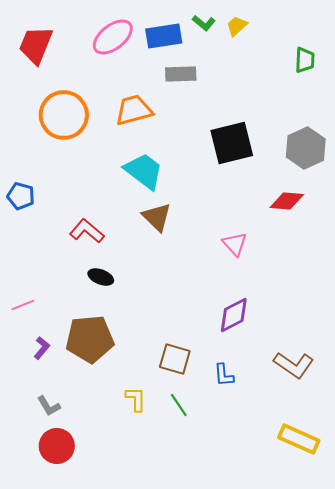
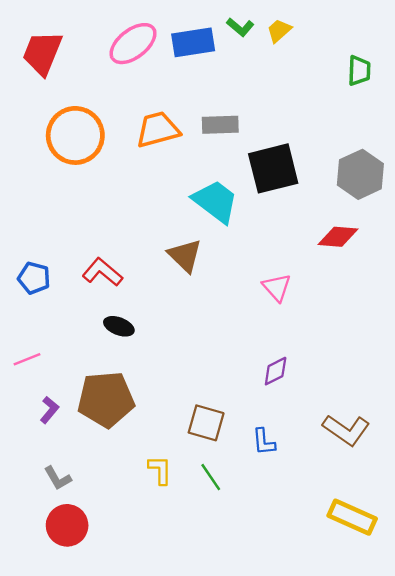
gray rectangle: (181, 74) -> (220, 125), moved
cyan trapezoid: (144, 171) -> (215, 201), moved
blue pentagon: (21, 196) -> (34, 278), moved
purple diamond: (234, 315) -> (276, 371), size x0.7

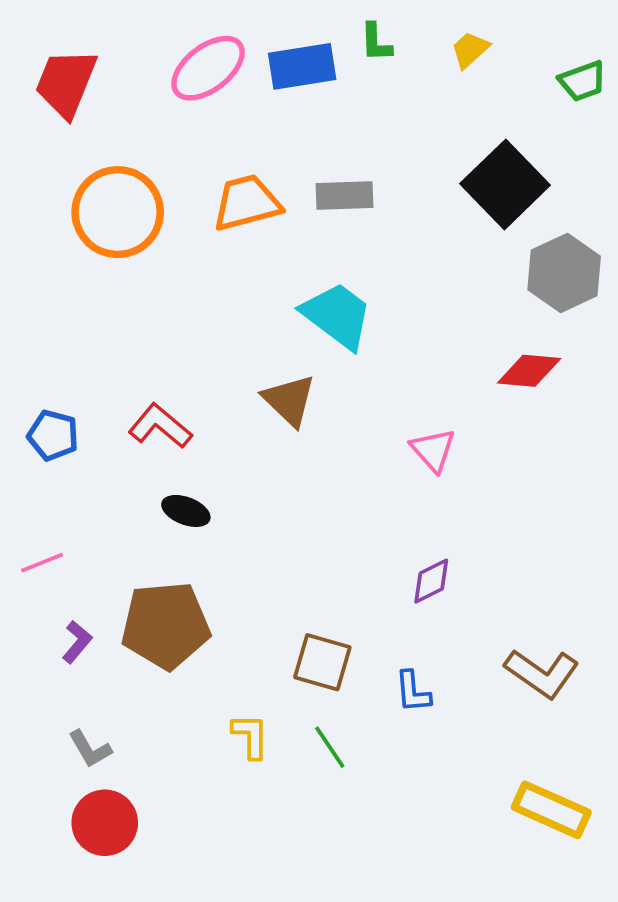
green L-shape: (240, 27) -> (376, 42), turned 48
yellow trapezoid: (279, 31) -> (470, 50), moved
green trapezoid: (359, 71) -> (583, 81), moved, turned 68
black square: (273, 168) -> (505, 184), moved, turned -30

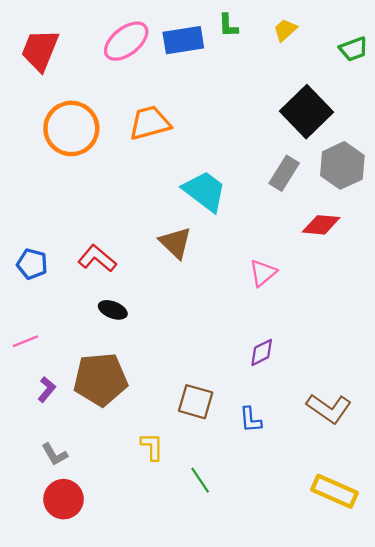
gray rectangle: (345, 195) -> (284, 173), moved, turned -56
pink triangle: (433, 450) -> (263, 273), turned 32
green line: (330, 747) -> (200, 480), moved

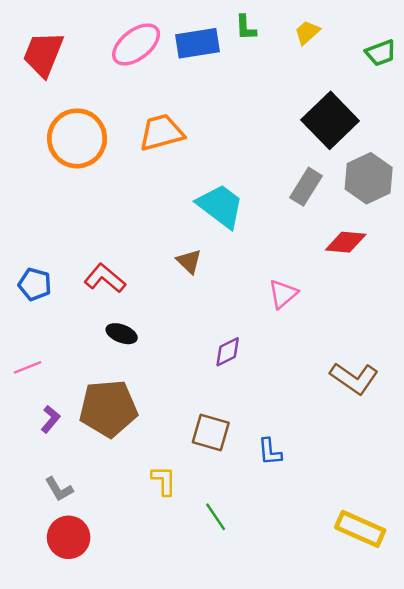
brown triangle: (175, 243) -> (189, 261), size x0.7
purple diamond: (262, 352) -> (228, 352), moved
brown L-shape: (329, 408) -> (354, 378), moved

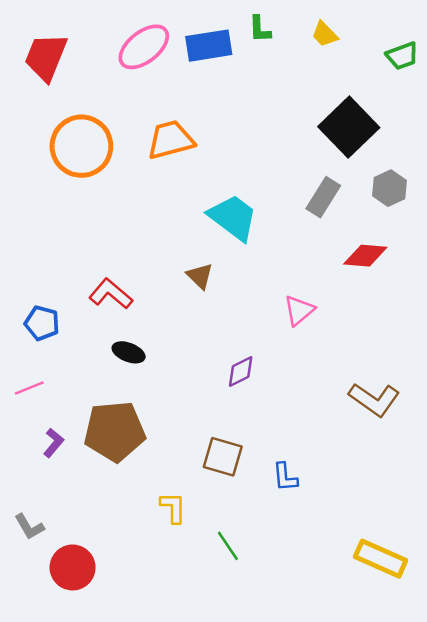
yellow trapezoid: (307, 32) -> (325, 34), turned -92
gray hexagon: (369, 178) -> (390, 188), size x0.7
blue pentagon: (35, 284) -> (42, 323), moved
gray L-shape: (59, 489) -> (29, 527), moved

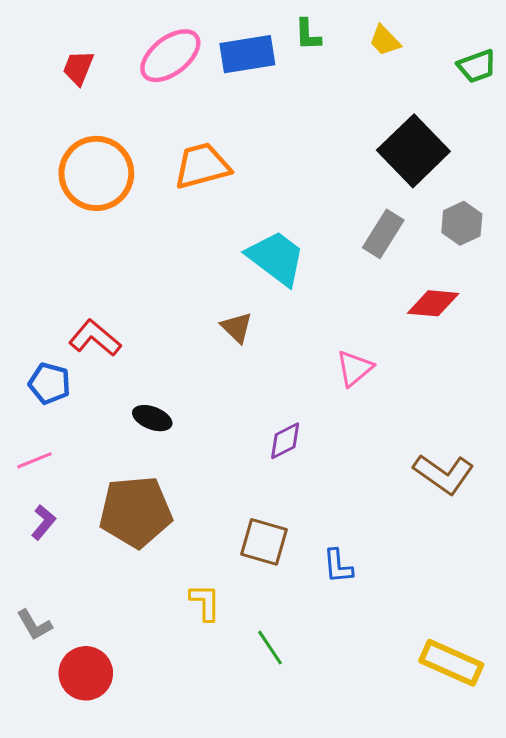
red trapezoid: (46, 57) -> (78, 68), moved, size x0.6
red L-shape: (111, 294) -> (95, 338), moved
purple L-shape: (53, 443) -> (44, 522), moved

